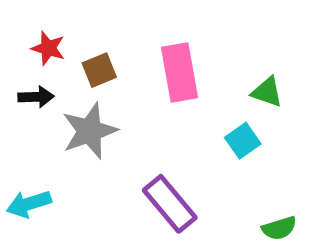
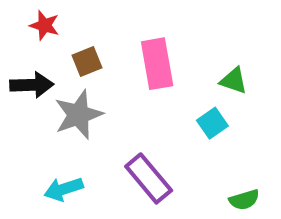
red star: (48, 48) -> (44, 25), moved
black arrow: (36, 97) -> (32, 85), size x1.4
cyan arrow: (29, 204) -> (64, 189), moved

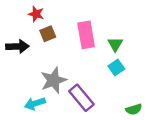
red star: (44, 25) -> (36, 14), moved
green triangle: (234, 81) -> (115, 44), moved, turned 42
gray star: (78, 115) -> (54, 80), moved

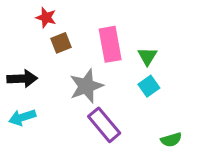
black arrow: (17, 47) -> (22, 79), moved
gray star: (54, 80) -> (86, 86), moved
cyan arrow: (35, 104) -> (22, 117), moved

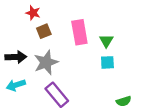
gray star: (86, 86) -> (46, 62), moved
cyan square: (149, 86) -> (107, 62), turned 32
purple rectangle: (104, 125) -> (57, 95), moved

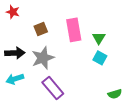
red star: (33, 13) -> (13, 12), moved
cyan square: (107, 62) -> (100, 58), turned 32

